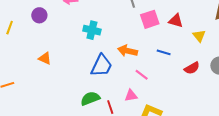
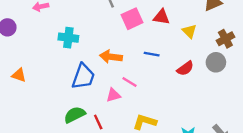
pink triangle: (131, 96) -> (113, 95), moved

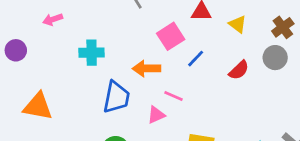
pink square: (132, 19) -> (171, 36), moved
blue line: (152, 54) -> (196, 59), turned -49
orange triangle: (19, 75) -> (38, 106), size x1.6

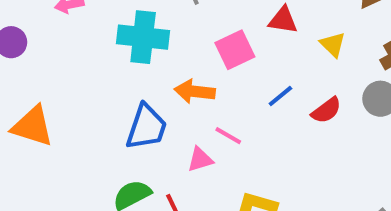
cyan cross: (92, 53) -> (143, 37), moved, size x1.4
blue line: (196, 59) -> (280, 96), moved

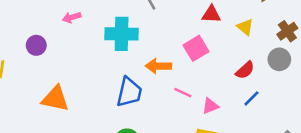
pink square: (235, 50) -> (196, 48), moved
blue line: (280, 96) -> (251, 98), moved
pink triangle: (200, 159) -> (210, 106), moved

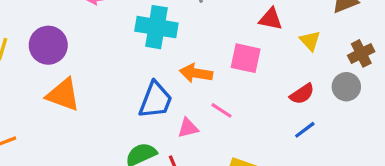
purple circle: (36, 45) -> (48, 45), moved, size x1.5
pink square: (196, 48) -> (246, 58), turned 35
pink triangle: (210, 106) -> (188, 128), moved

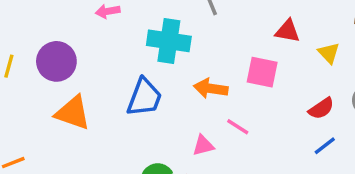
blue trapezoid: (156, 100) -> (144, 97), moved

